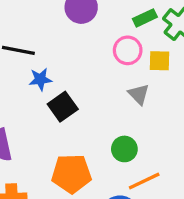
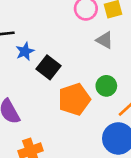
orange pentagon: (71, 174) -> (74, 99), moved

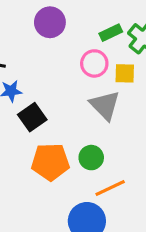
gray triangle: (105, 40) -> (105, 105), size x1.5

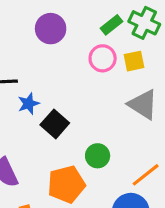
gray triangle: (105, 105) -> (143, 104), moved
green circle: (91, 158) -> (98, 156), moved
orange pentagon: (50, 162) -> (66, 184), moved

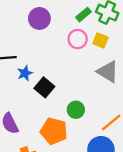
yellow square: (134, 61) -> (101, 40), turned 35
orange pentagon: (66, 184) -> (54, 131), turned 30

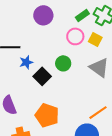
green circle: (76, 110) -> (63, 63), moved

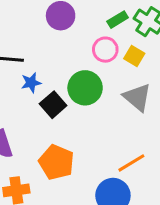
green circle: (63, 63) -> (85, 88), size x1.5

